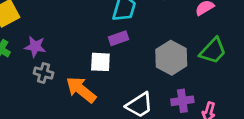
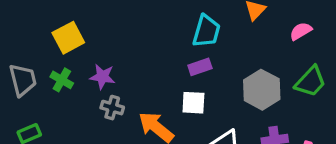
white square: (100, 62) -> (193, 103), moved

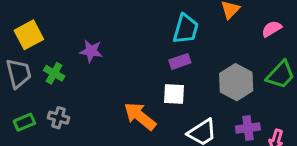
yellow square: (68, 38) -> (29, 35), moved
purple star: (102, 77) -> (91, 51), moved
gray cross: (112, 108) -> (59, 118), moved

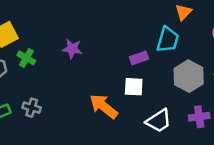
cyan trapezoid: (186, 29) -> (168, 40), moved
purple star: (91, 51) -> (72, 49), moved
green cross: (54, 73) -> (26, 58), moved

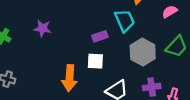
cyan trapezoid: (168, 40) -> (125, 21), turned -40
orange arrow: (104, 106) -> (69, 78), turned -125

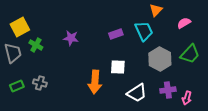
purple rectangle: (100, 36) -> (116, 34), moved

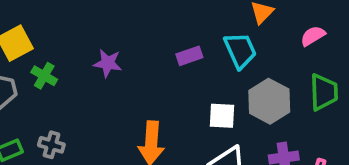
green trapezoid: (190, 54) -> (324, 92), turned -45
white square: (118, 67) -> (222, 116), moved

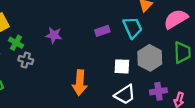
pink semicircle: (313, 36) -> (176, 19), size x1.6
gray cross: (51, 145) -> (26, 60), moved

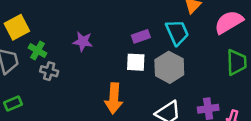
gray hexagon: (150, 58) -> (169, 67), moved
white square: (122, 66) -> (136, 62), moved

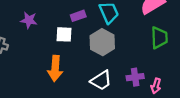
white square: (136, 62) -> (64, 34), moved

